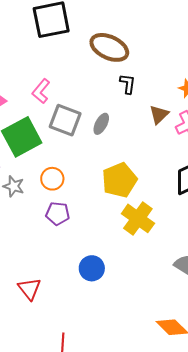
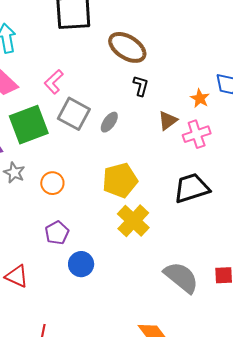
orange circle: (52, 179) -> (52, 183), moved
purple pentagon: (58, 214) -> (57, 233), moved, turned 30
red triangle: (30, 289) -> (17, 276), turned -35

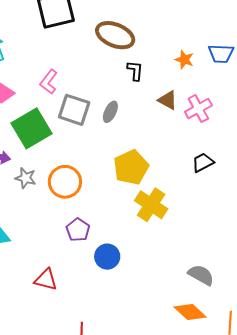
orange star: (200, 98) -> (184, 60), moved
brown triangle: (168, 120) -> (168, 100), turned -45
orange circle: (52, 183) -> (65, 182), size x1.4
black trapezoid: (192, 188) -> (203, 162), size x0.6
gray semicircle: (181, 277) -> (201, 275), moved, size x0.7

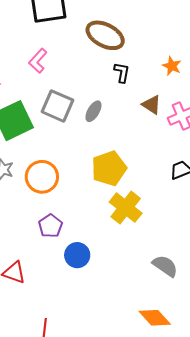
pink L-shape: (49, 82) -> (38, 61), moved
gray semicircle: (201, 275) -> (165, 266), moved

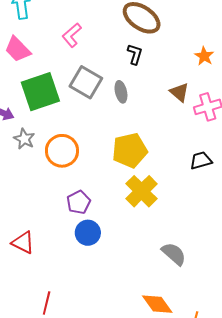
black L-shape: (122, 72) -> (135, 54), moved
gray ellipse: (93, 111) -> (121, 92), turned -50
purple pentagon: (50, 226) -> (79, 202), moved

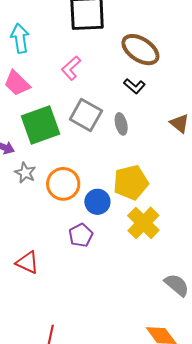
black L-shape: (135, 54) -> (134, 86), turned 115
blue circle: (88, 233) -> (97, 202), moved
red triangle: (23, 243) -> (27, 262), moved

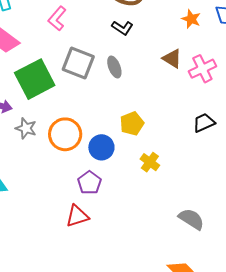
yellow pentagon: (131, 182) -> (132, 124), size x0.7
yellow cross: (143, 223) -> (150, 162), size x0.6
red triangle: (27, 262) -> (77, 216), moved, turned -35

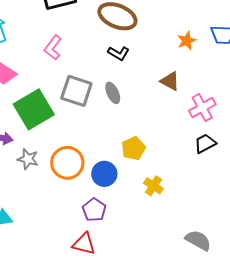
orange star: (191, 19) -> (187, 41), turned 30
pink cross: (202, 69) -> (202, 108), moved
red triangle: (77, 216) -> (84, 244), turned 35

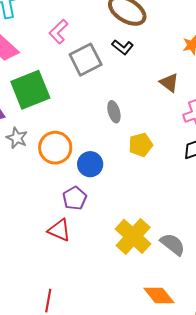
gray square: (76, 91) -> (86, 60), moved, turned 36
gray ellipse: (113, 93) -> (114, 112), moved
yellow pentagon: (133, 148) -> (141, 145), moved
yellow cross: (153, 186) -> (133, 236), moved, size x1.8

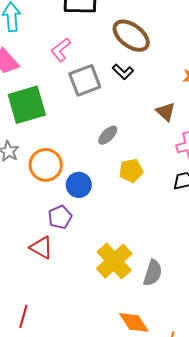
gray ellipse: (114, 112) -> (108, 135), turned 55
gray semicircle: (173, 244) -> (153, 273), turned 64

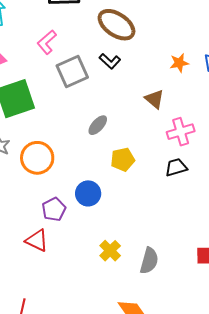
blue circle: (79, 185) -> (88, 193), moved
yellow cross: (114, 261) -> (110, 251), size x0.6

